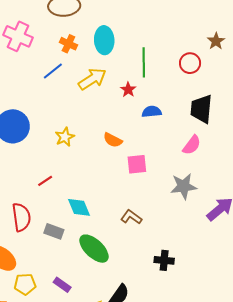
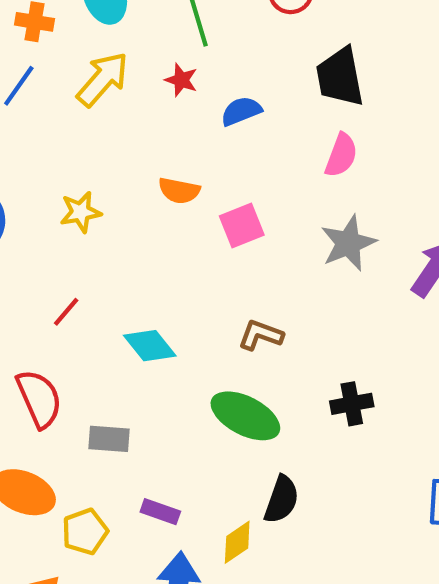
yellow star: (65, 137) -> (81, 212), turned 30
gray rectangle: (54, 231) -> (109, 439), moved
green ellipse: (94, 249) -> (245, 416), moved

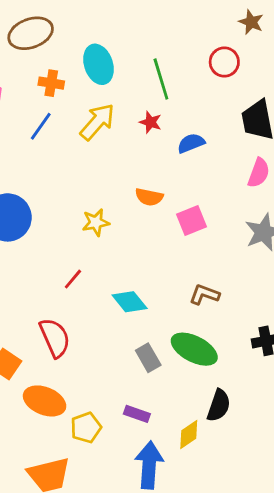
yellow star: (81, 212) -> (96, 222), moved
gray rectangle: (109, 439) -> (148, 358), moved, turned 56

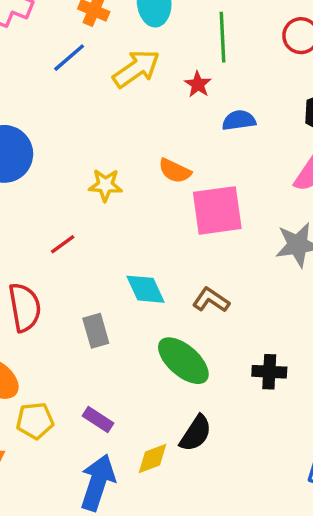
pink square: (191, 221) -> (217, 210), size x1.5
cyan diamond: (130, 302) -> (145, 289), moved
gray rectangle: (148, 358) -> (96, 331), moved

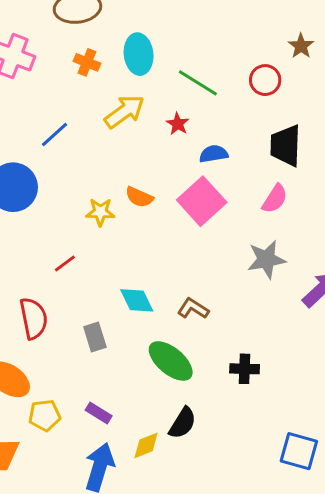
green line: (222, 37) -> (198, 83), turned -54
blue line: (69, 58) -> (54, 135), moved
orange semicircle: (175, 171) -> (139, 197), moved
pink square: (217, 210) -> (202, 201), moved, turned -33

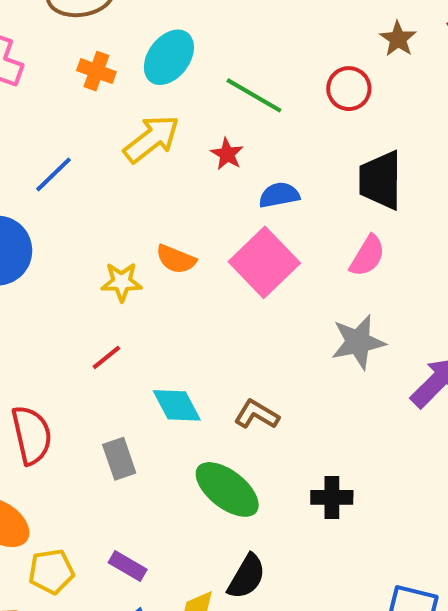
cyan ellipse: (139, 54) -> (169, 57), turned 45
red line: (65, 264) -> (106, 357), moved

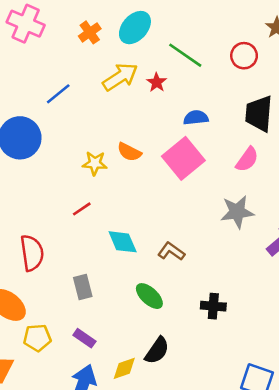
orange cross: (96, 71) -> (90, 32), turned 30
red star: (227, 154) -> (157, 82), moved
gray rectangle: (119, 459) -> (83, 287), moved
green ellipse: (227, 489) -> (149, 296), size x0.7

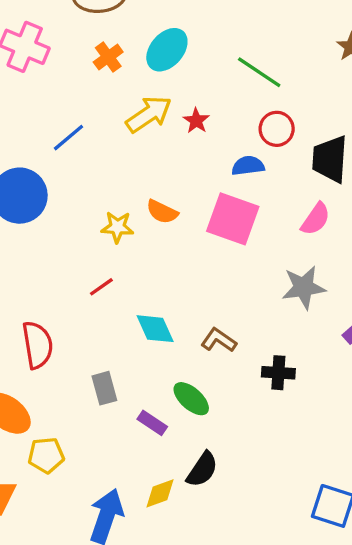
green line: (185, 55) -> (259, 72), moved
red circle: (244, 56) -> (277, 129), moved
pink square: (183, 158) -> (233, 219), turned -30
black cross: (213, 306) -> (278, 373), moved
purple rectangle: (84, 338) -> (152, 423), moved

